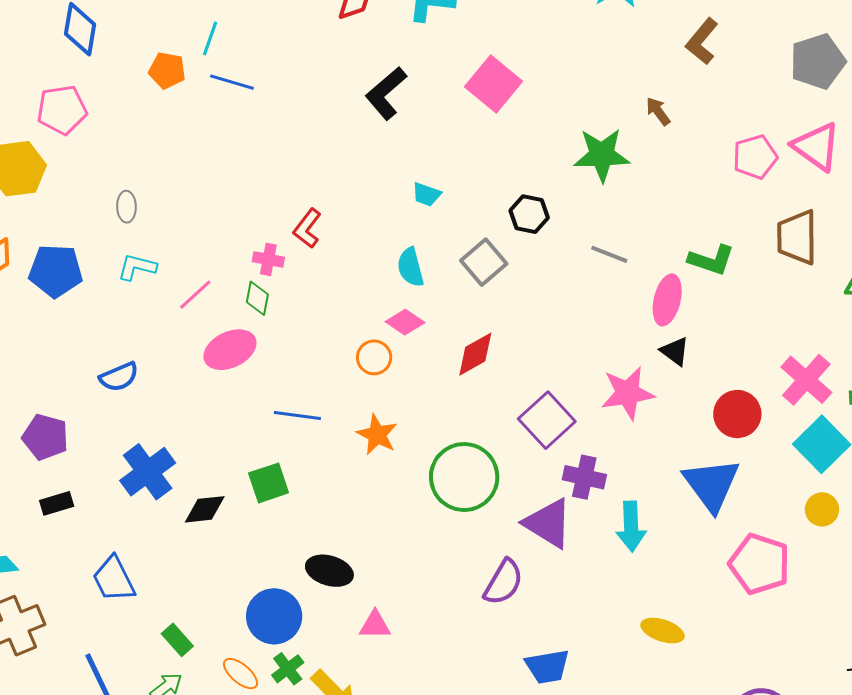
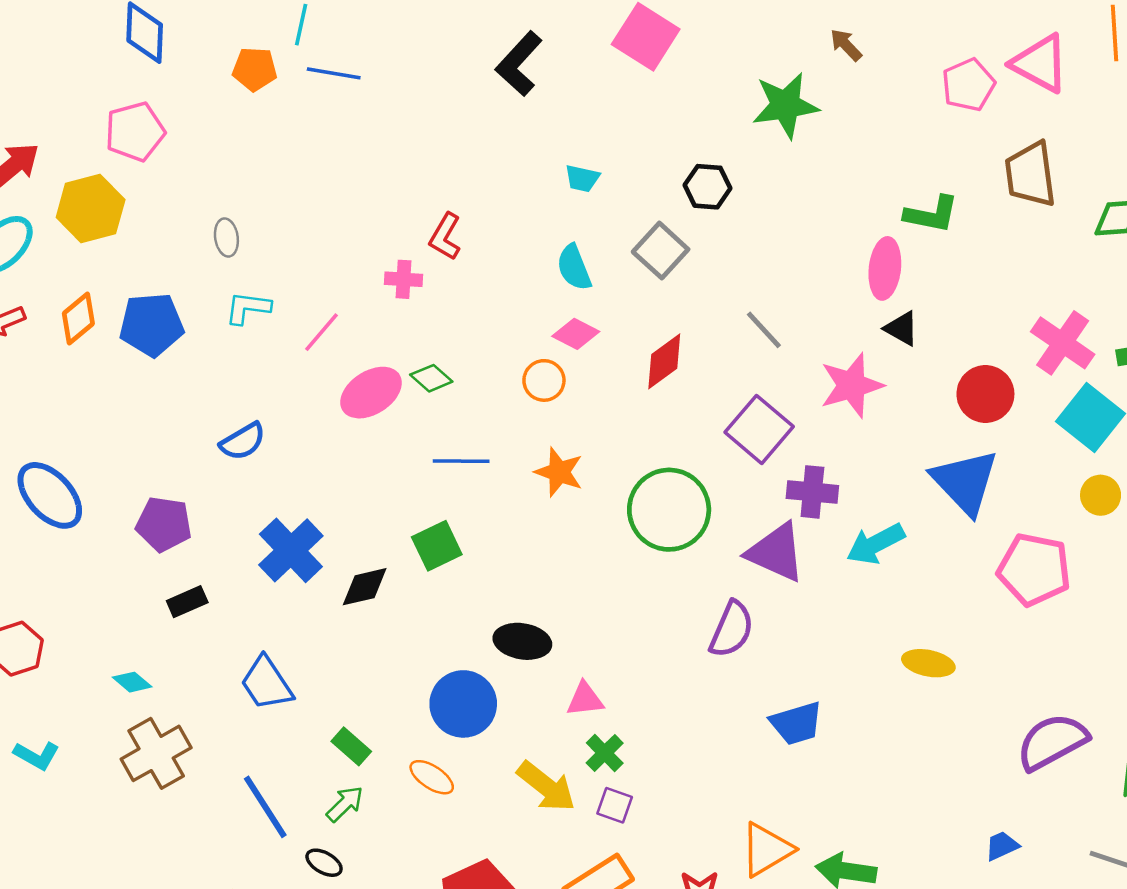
gray line: (609, 254) -> (764, 330), moved, turned 33
green diamond: (257, 298) -> (431, 378), moved, turned -52
cyan arrow: (631, 526) -> (876, 544), turned 72
green cross: (288, 669) -> (605, 753), moved

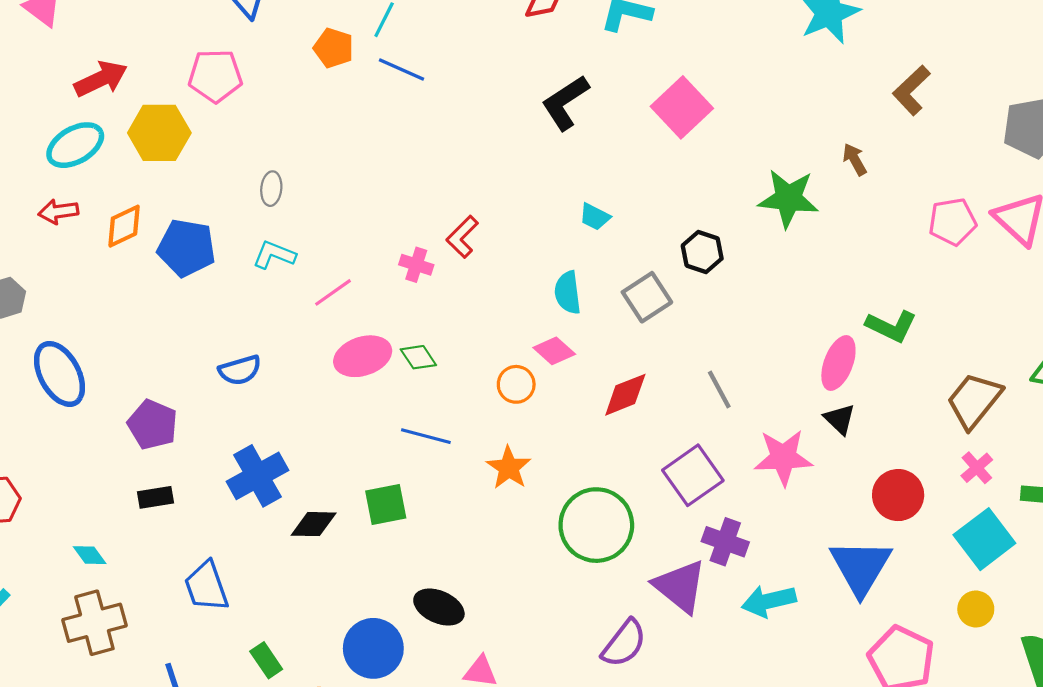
brown trapezoid: (1030, 174) -> (974, 400), moved, turned 32
pink cross: (1063, 343) -> (977, 468), size x0.6

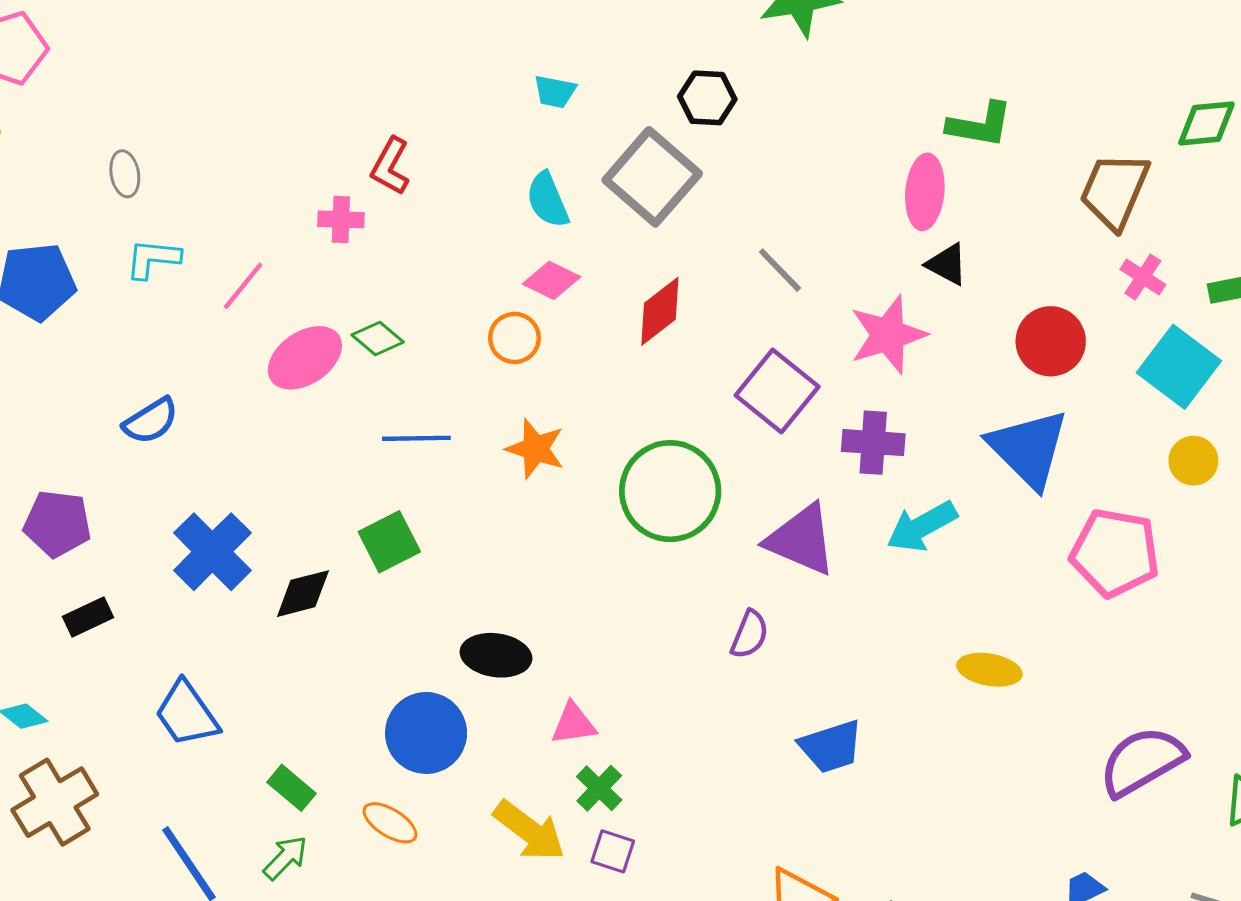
gray square: (647, 297) -> (652, 177), size x1.4
purple cross: (725, 542) -> (873, 443), moved
purple semicircle: (624, 643) -> (750, 634), size x0.7

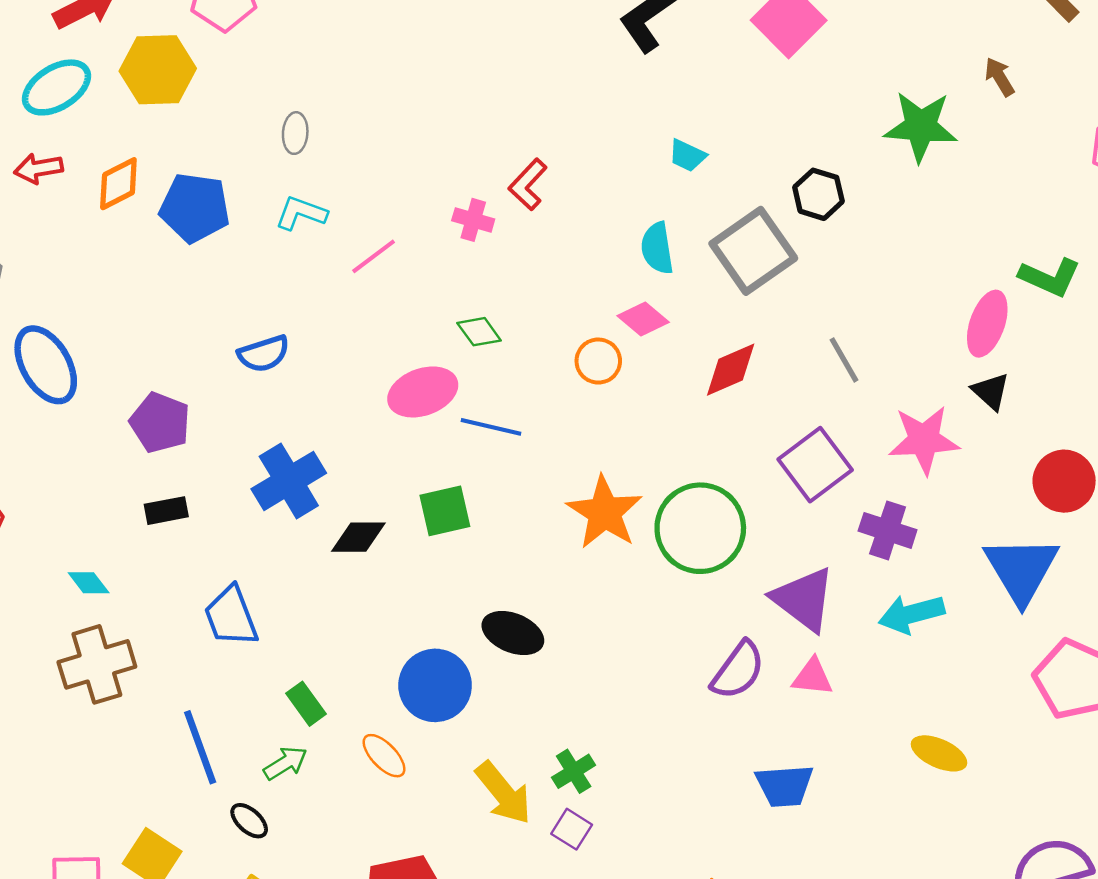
pink ellipse: (305, 358) -> (423, 392), moved
orange star: (535, 449) -> (605, 512), moved, size x1.4
purple semicircle: (750, 634) -> (738, 670), size x1.4
pink triangle: (574, 724) -> (812, 677), moved

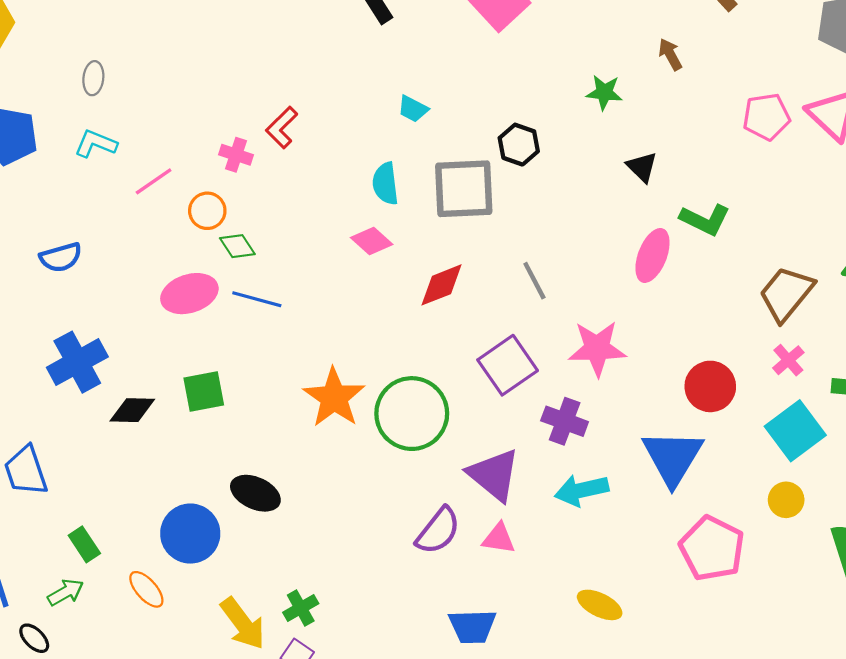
green star: (921, 126) -> (604, 92), size x0.6
gray square: (753, 251) -> (464, 189), turned 30
orange circle: (598, 361) -> (207, 211), moved
black triangle: (991, 391) -> (642, 167), moved
blue line: (491, 427) -> (257, 299), moved

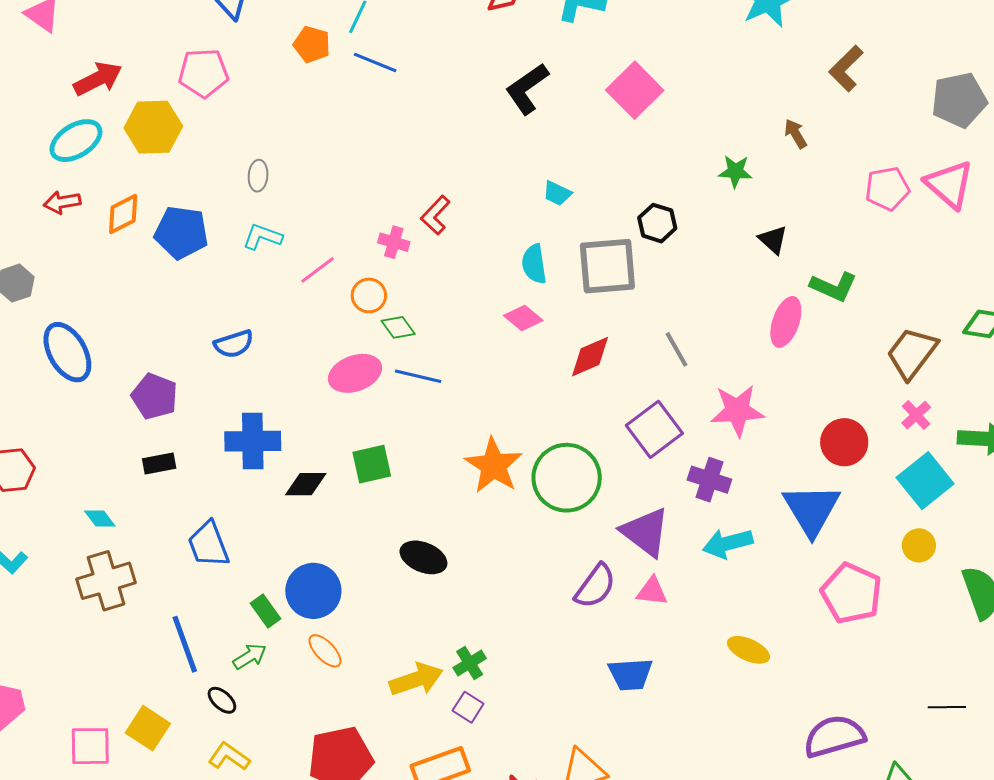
blue cross: (77, 362) -> (253, 441), turned 30
blue circle: (190, 534) -> (313, 591), moved
yellow arrow: (243, 624) -> (416, 679), turned -70

